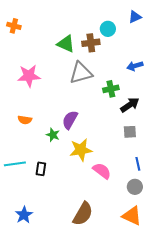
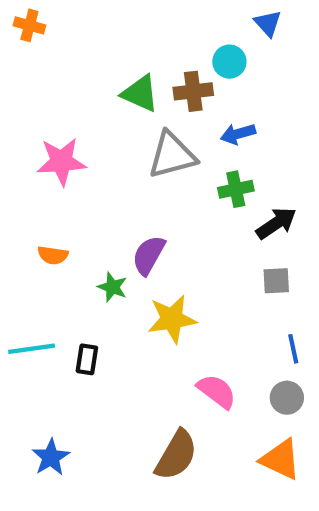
blue triangle: (135, 17) -> (268, 23), moved, turned -48
orange cross: (14, 26) -> (29, 25), moved
blue arrow: (135, 66) -> (238, 134), moved
pink semicircle: (102, 171) -> (217, 391), moved

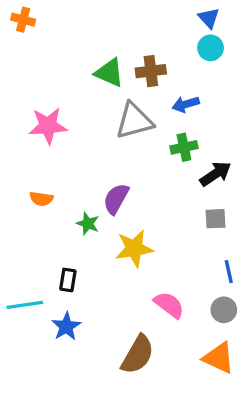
cyan circle: (229, 62) -> (211, 48), moved
cyan line: (32, 349) -> (25, 305), moved
blue star: (51, 457) -> (66, 326), moved

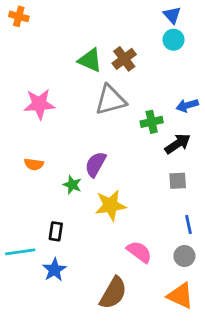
brown cross: (151, 71) -> (124, 59), turned -30
blue arrow: (186, 104) -> (187, 105), moved

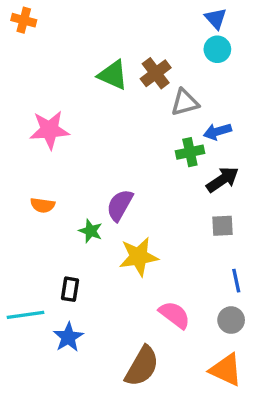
gray triangle: (111, 100) -> (185, 102), moved, size x0.7
blue arrow: (187, 105) -> (217, 132), moved

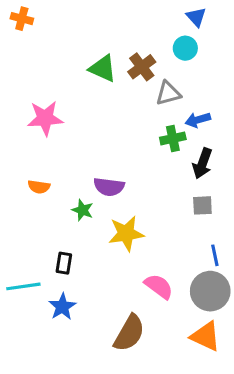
cyan circle: (217, 49) -> (185, 48), moved
black arrow: (223, 180) -> (202, 163), turned 144
purple semicircle: (120, 205) -> (109, 187), turned -112
gray circle: (231, 320) -> (210, 291), size x1.6

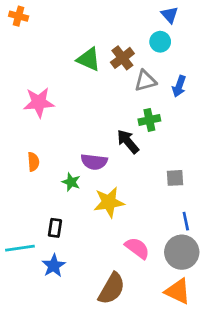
blue arrow: (198, 120) -> (179, 86), moved, turned -55
black arrow: (202, 163) -> (128, 142), moved, turned 120
orange semicircle: (39, 187) -> (33, 162), turned -102

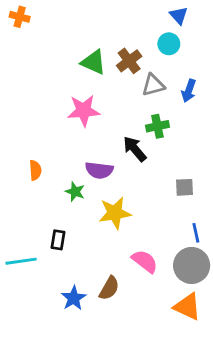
pink star: (39, 102) -> (84, 111), moved
blue star: (54, 266) -> (74, 298), moved
brown semicircle: (112, 289) -> (109, 288), moved, size x0.7

